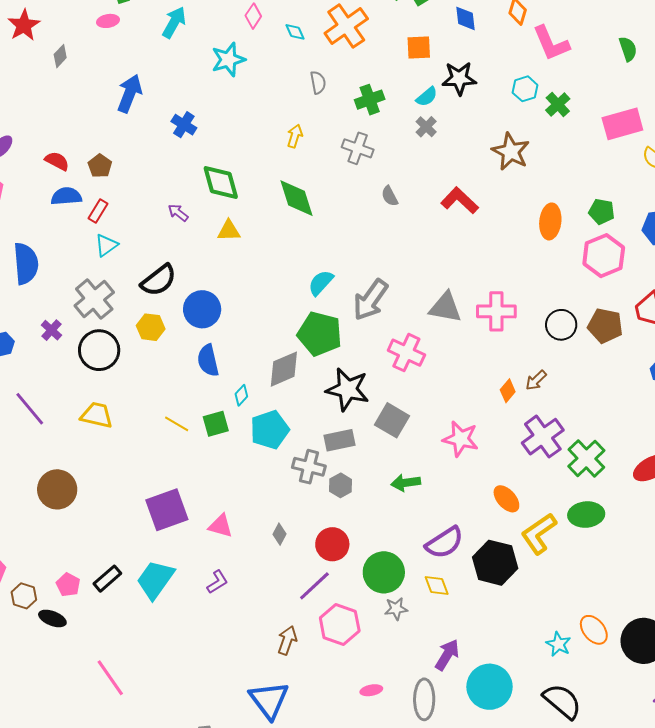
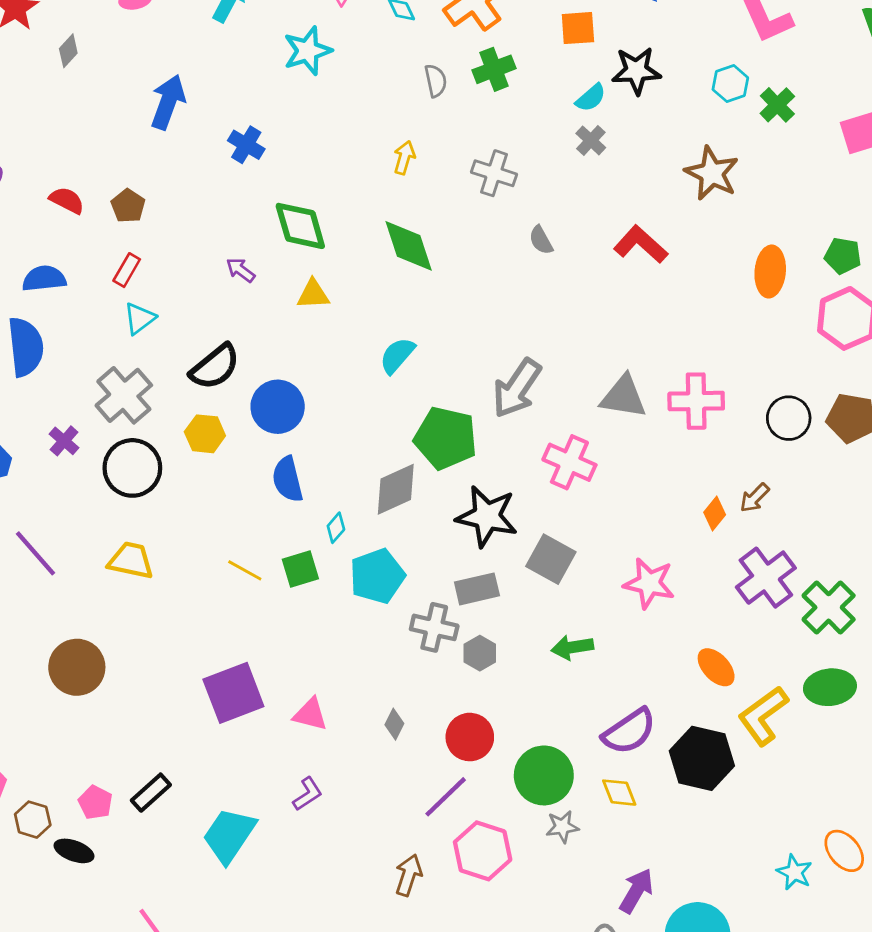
green cross: (370, 100) -> (494, 69), moved
blue semicircle: (66, 196) -> (44, 279), moved
cyan semicircle: (321, 283) -> (397, 355), moved
cyan trapezoid: (155, 580) -> (229, 835), moved

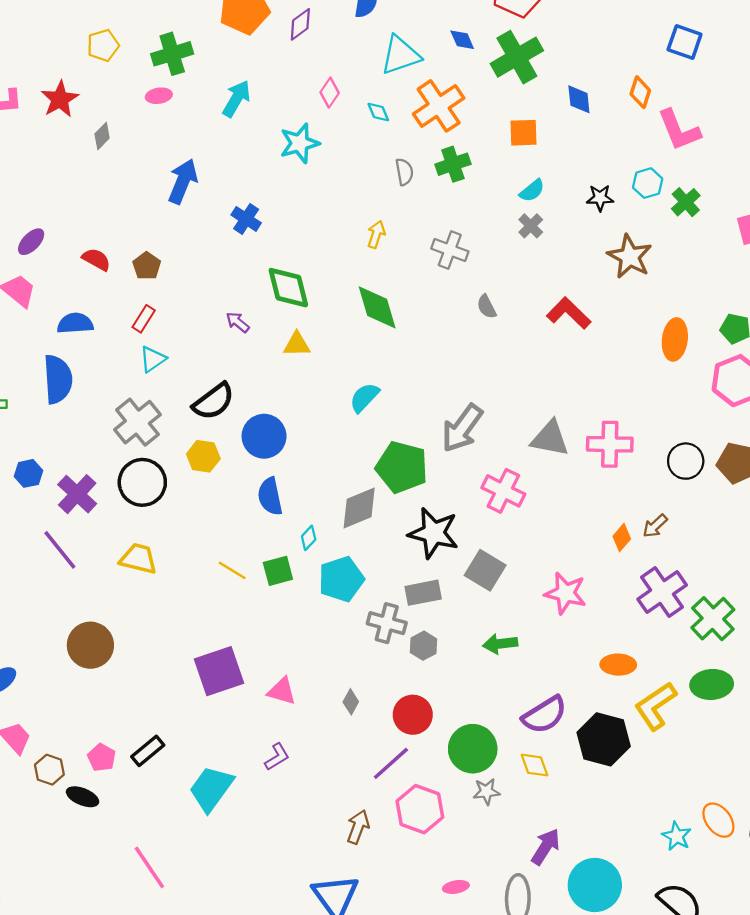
black star: (636, 71) -> (600, 198), moved, size x0.7
purple cross: (64, 441) -> (77, 494), moved, size x1.6
orange ellipse: (716, 667) -> (618, 665), turned -48

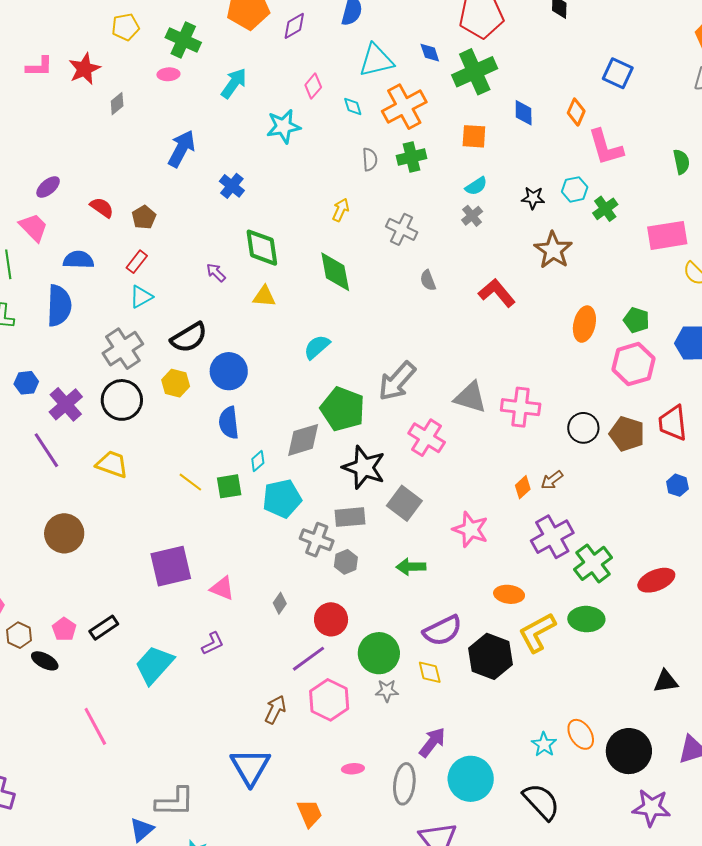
green cross: (172, 54) -> (183, 40), turned 36

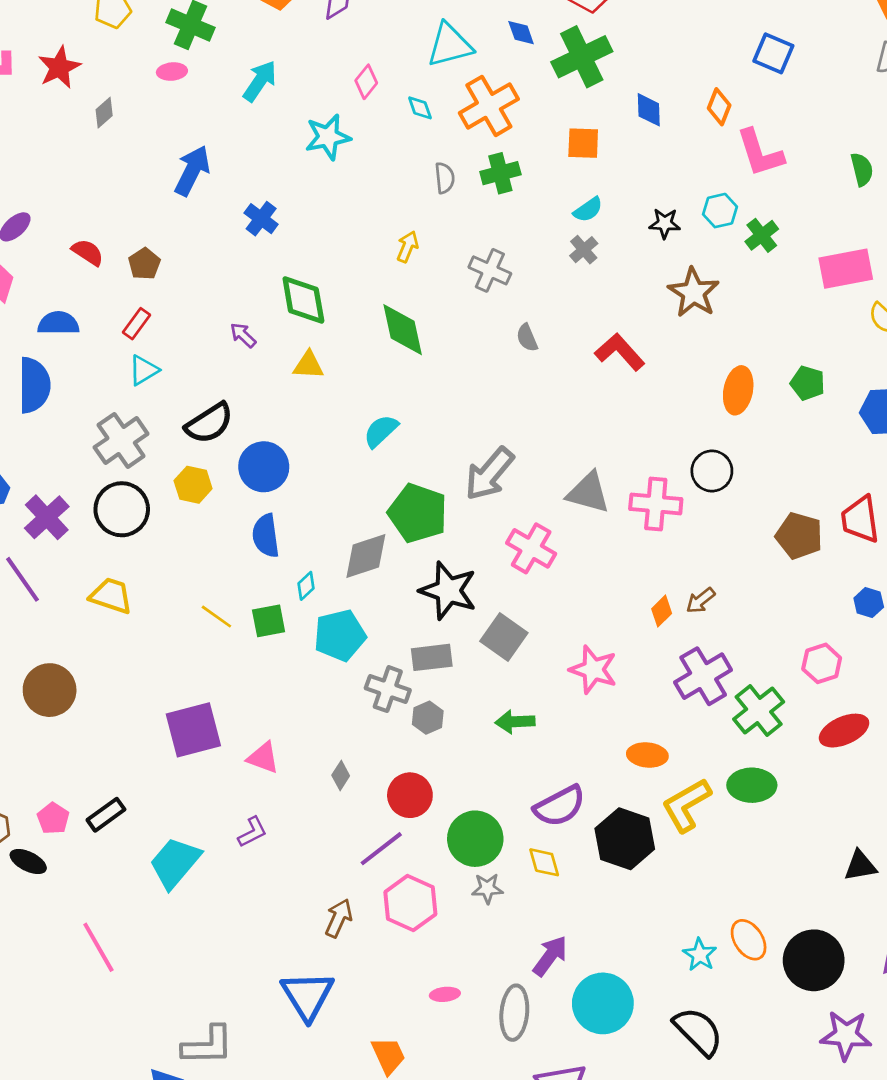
pink hexagon: (633, 364) -> (822, 663), moved, size x0.7
black circle: (583, 428) -> (712, 471), moved

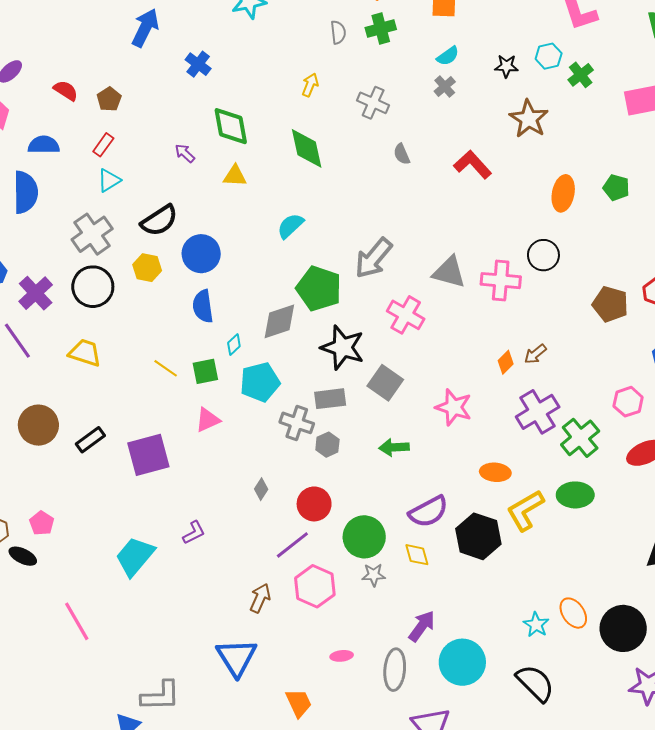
pink triangle: (263, 758) -> (208, 420), moved, turned -44
black rectangle: (106, 815) -> (90, 440), moved

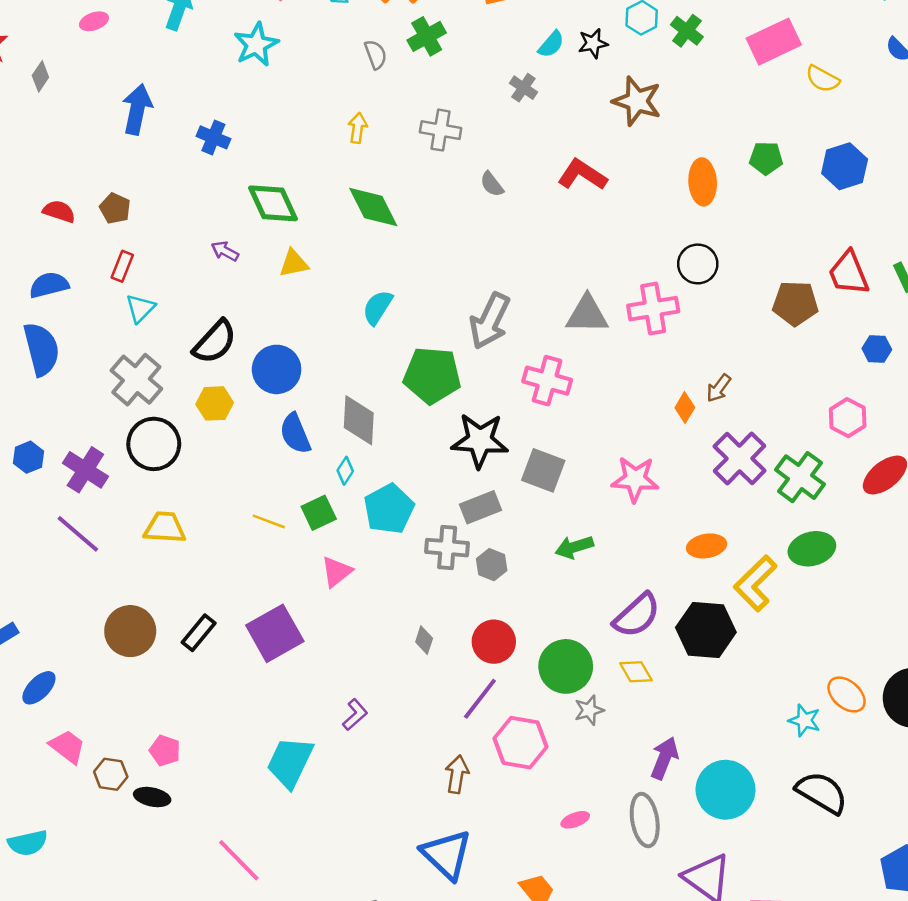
cyan semicircle: (448, 56) -> (551, 44), moved
gray diamond: (279, 321) -> (359, 420), moved, turned -54

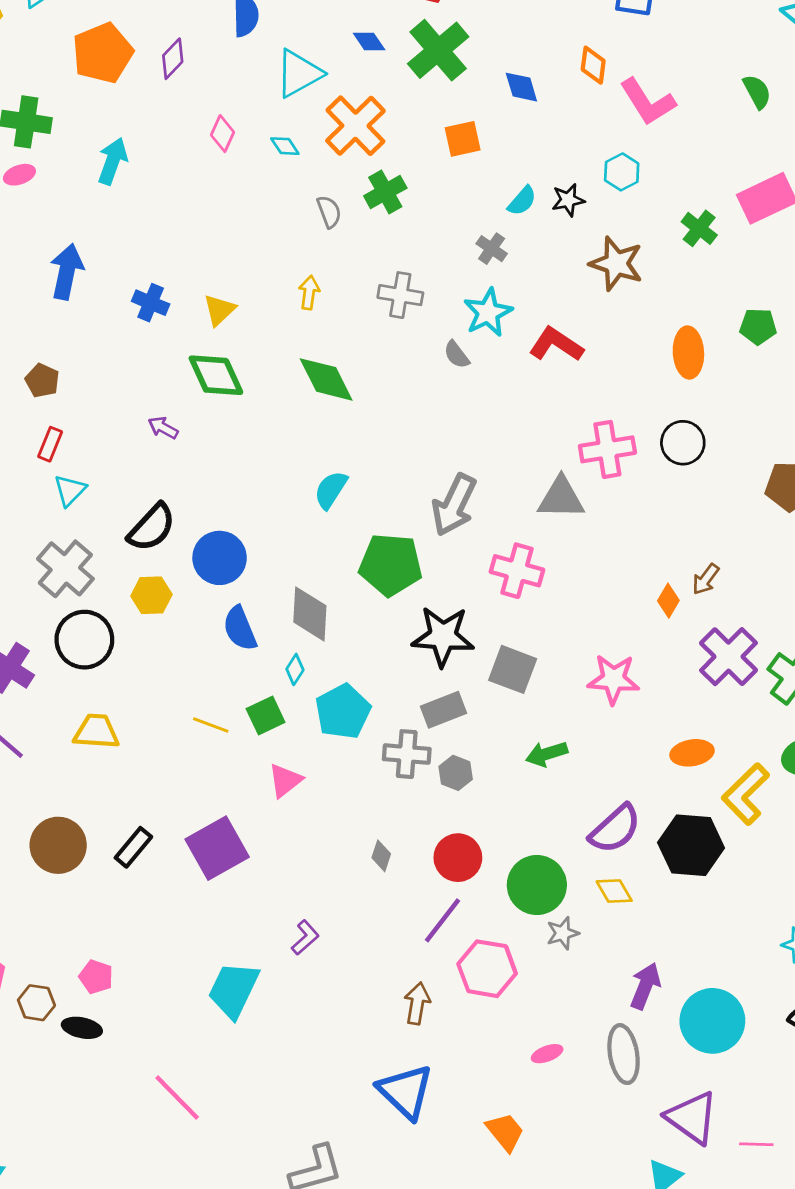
green cross: (687, 31) -> (699, 228), moved
cyan star: (256, 45) -> (488, 313), moved
yellow triangle: (294, 263) -> (219, 310), moved, turned -32
pink cross: (653, 309) -> (607, 449), moved

